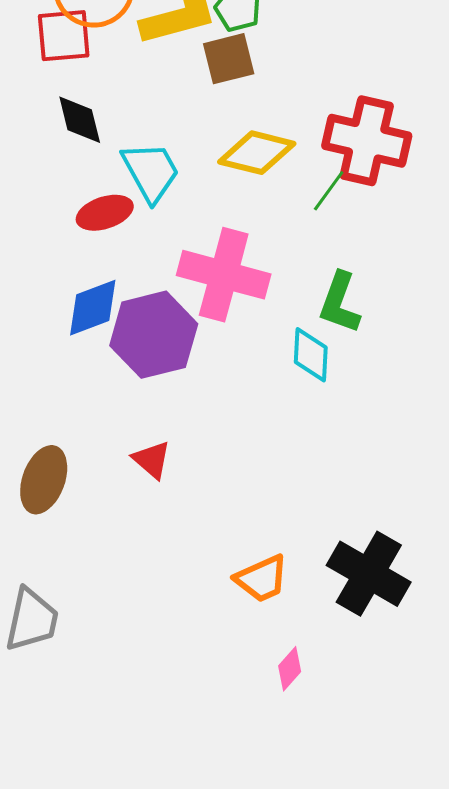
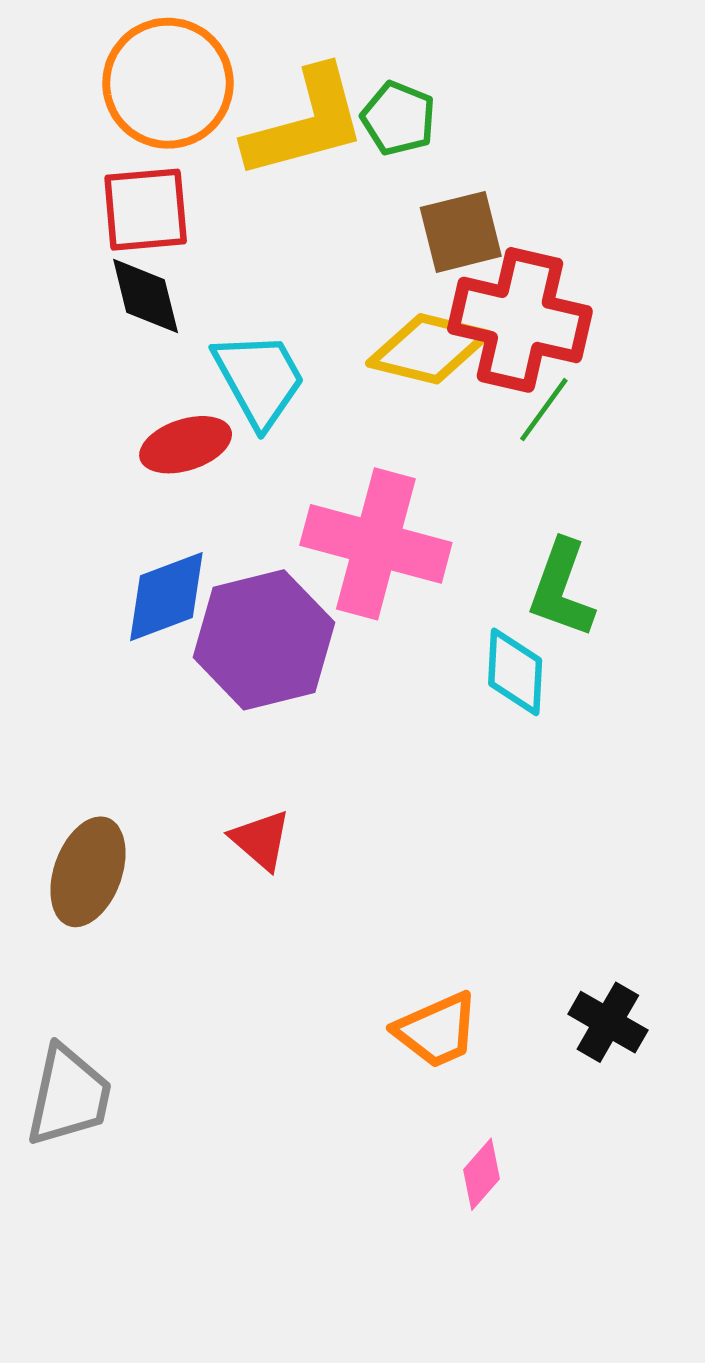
red square: (64, 36) -> (146, 210), moved
brown square: (229, 59) -> (461, 232), moved
red cross: (367, 141) -> (520, 320), moved
black cross: (369, 574) -> (608, 1022), size x0.6

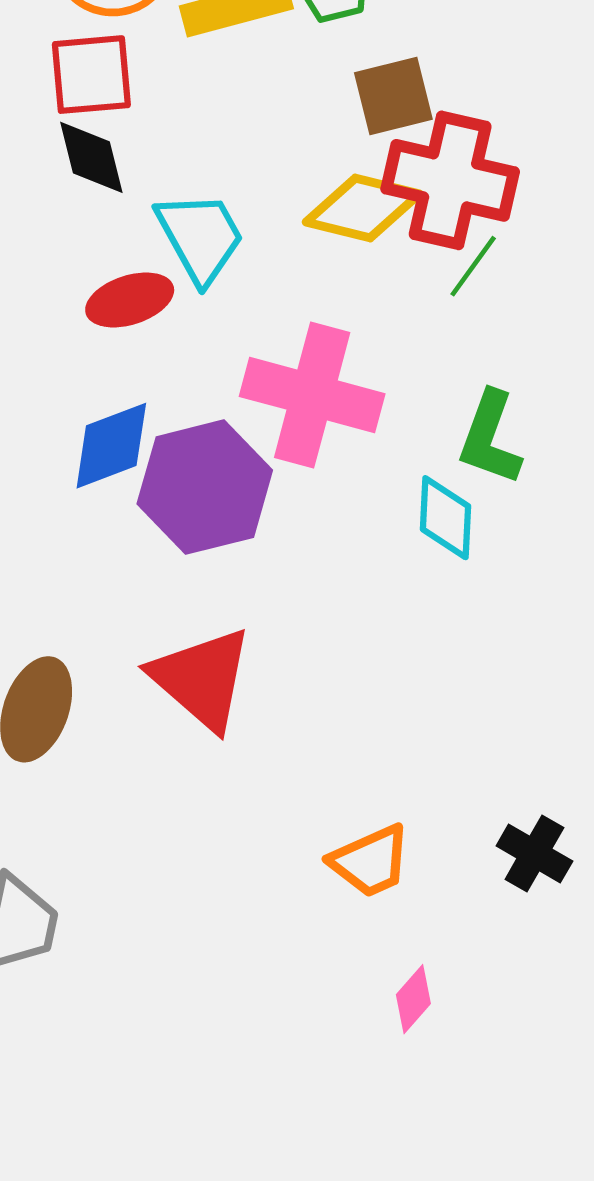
red triangle: (261, 840) -> (202, 679), size x1.8

